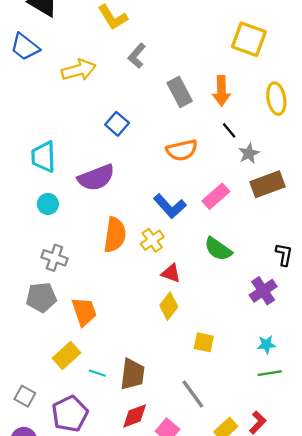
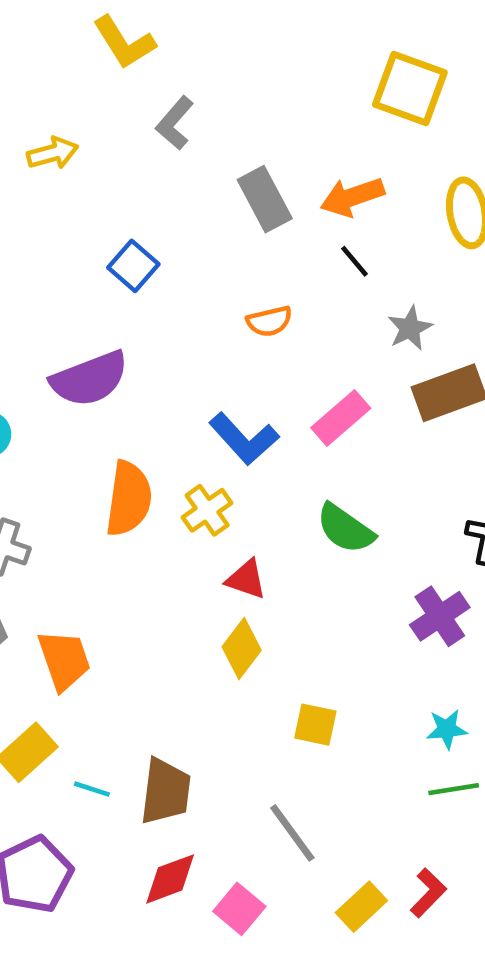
yellow arrow: (79, 70) -> (53, 153), size x0.7
orange arrow: (221, 91) -> (352, 197), turned 72
black line: (229, 130) -> (355, 261), moved
orange semicircle: (182, 150) -> (269, 321), size x0.7

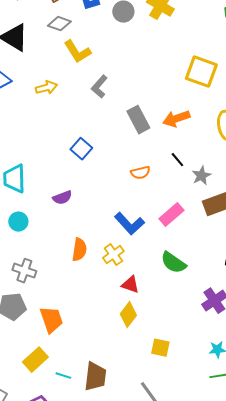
yellow arrow: (53, 153) -> (46, 88), moved
black line: (355, 261) -> (177, 160), moved
purple semicircle: (90, 379) -> (62, 198), size x0.6
orange semicircle: (129, 499) -> (79, 250), size x0.7

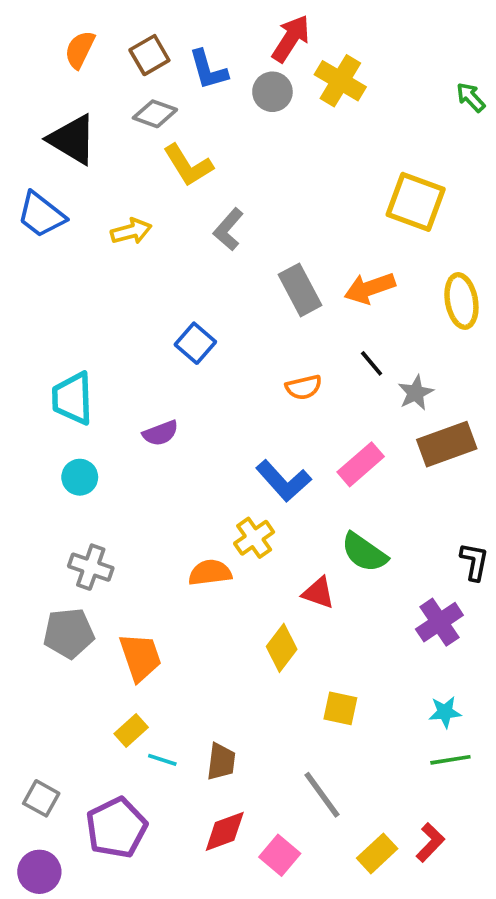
orange semicircle: (79, 250) -> (210, 573), moved, turned -105
red triangle: (130, 285) -> (318, 593), moved
yellow rectangle: (35, 360) -> (131, 730), moved, size x0.7
brown trapezoid: (95, 377) -> (221, 762), size x0.7

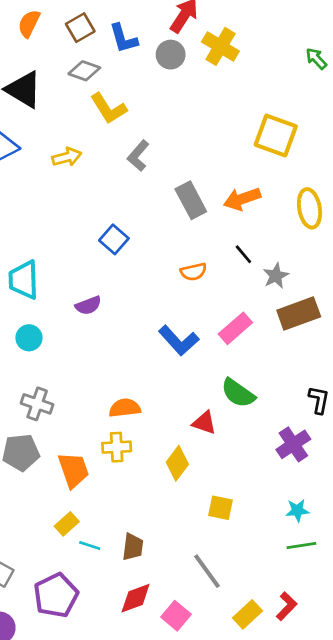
yellow cross: (254, 538) -> (117, 447), moved, turned 32

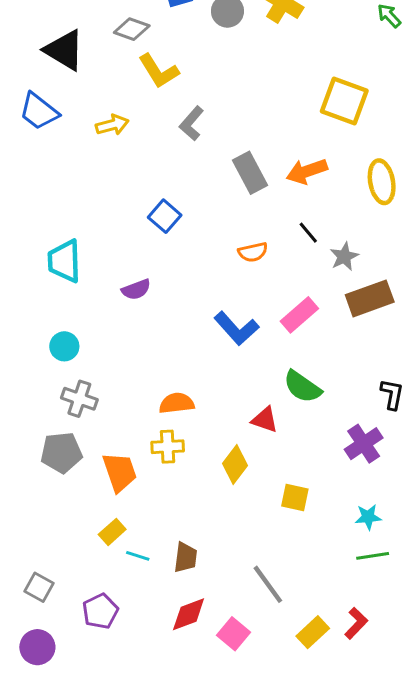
cyan circle: (29, 338) -> (64, 346), moved
yellow square: (220, 508) -> (295, 498), moved
purple pentagon: (56, 595) -> (100, 611), size x0.7

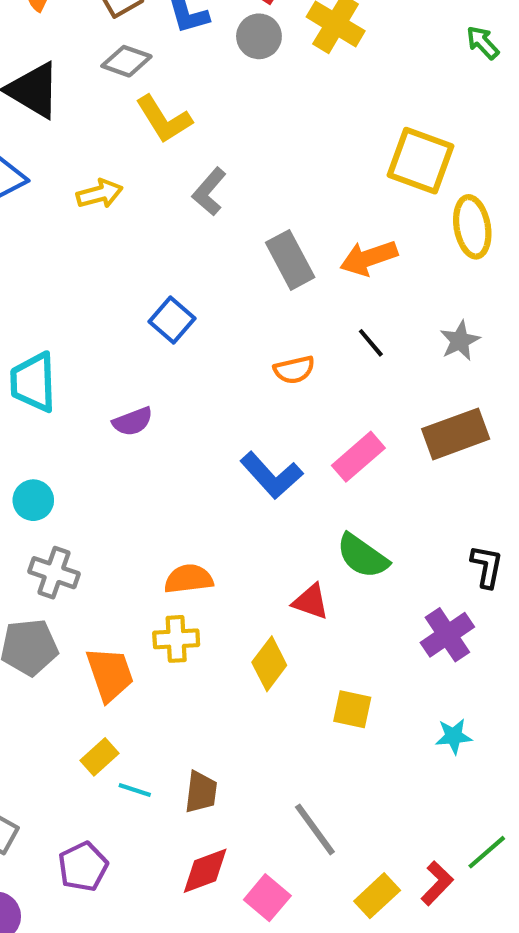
yellow ellipse: (382, 182) -> (472, 227), moved
gray star: (344, 257) -> (460, 341), moved
green line: (373, 556) -> (487, 852), moved, turned -32

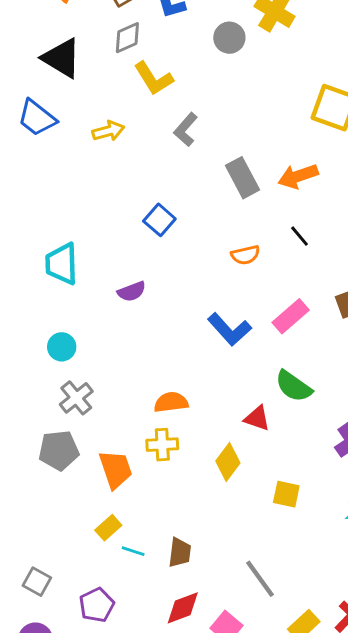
gray circle: (259, 36) -> (229, 38), moved
gray diamond: (126, 61) -> (127, 38), turned -44
gray cross: (54, 573) -> (76, 398), turned 32

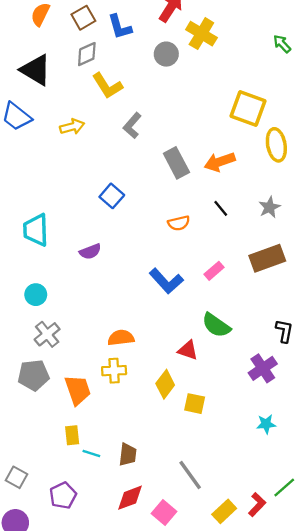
pink rectangle: (291, 316) -> (214, 271), size x0.7
yellow square: (286, 494) -> (195, 404), moved
yellow rectangle: (108, 528) -> (72, 435), turned -54

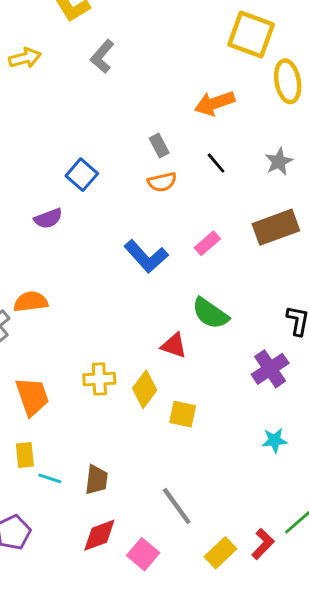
gray rectangle: (176, 163) -> (159, 145), moved, size x0.6
blue square: (112, 196) -> (82, 175), moved
orange semicircle: (121, 338) -> (31, 302), moved
yellow cross: (114, 371) -> (99, 379), moved

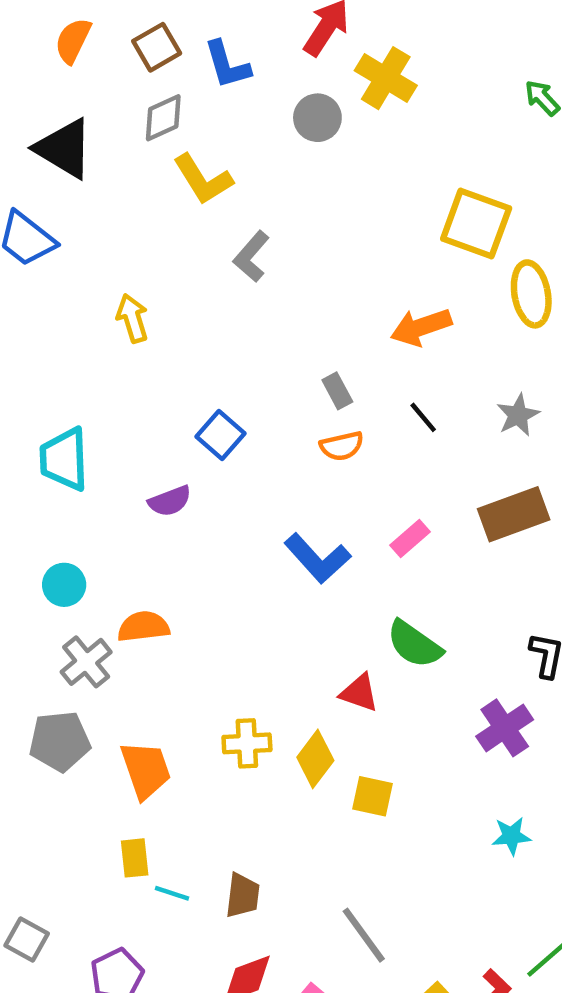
yellow arrow: (25, 58) -> (132, 318), moved, turned -92

